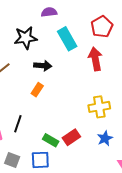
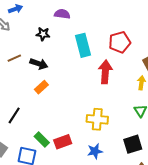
purple semicircle: (49, 12) -> (62, 14), moved
black star: (26, 38) -> (43, 34), size x0.6
black arrow: (43, 66) -> (39, 64), moved

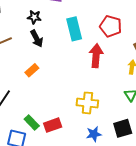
red pentagon: (120, 42) -> (111, 26), turned 30
black arrow: (39, 64) -> (37, 39), moved, turned 42
blue star: (95, 151) -> (94, 134), moved

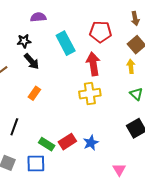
yellow cross: (87, 103) -> (90, 94), moved
blue star: (94, 134) -> (91, 143), moved

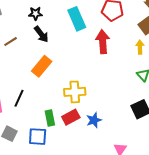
orange rectangle: (34, 93) -> (42, 66), size x1.5
yellow cross: (90, 94) -> (75, 92), moved
green rectangle: (47, 144) -> (50, 118), turned 42

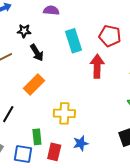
black star: (35, 13) -> (24, 31), moved
red rectangle: (71, 117) -> (54, 152), moved, turned -54

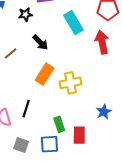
black star: (24, 31) -> (25, 14), moved
yellow cross: (64, 113) -> (70, 83), moved
blue star: (81, 143) -> (104, 112), moved

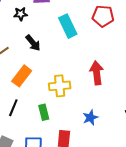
red arrow: (102, 42) -> (97, 73), moved
orange rectangle: (45, 74) -> (22, 76), moved
green rectangle: (59, 124) -> (44, 112), moved

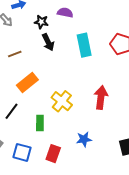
black arrow: (33, 43) -> (48, 42), moved
yellow cross: (60, 86) -> (62, 101), turned 30

